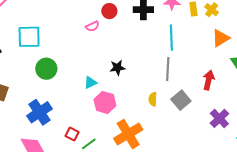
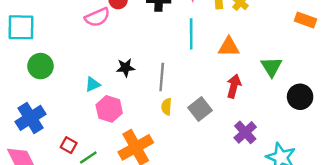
pink semicircle: (92, 26) -> (97, 17), size x1.5
orange triangle: (221, 38) -> (229, 47), moved, turned 30
gray line: (168, 69) -> (162, 77), moved

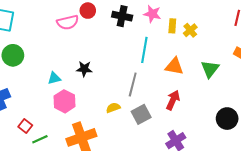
green triangle: (271, 67) -> (210, 69), moved
gray line: (162, 77) -> (133, 84), moved
yellow semicircle: (166, 107) -> (113, 108), turned 56

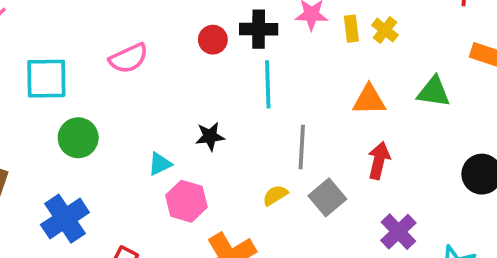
red circle: (88, 11) -> (213, 40), moved
pink semicircle: (68, 22) -> (129, 58), moved
cyan line: (144, 50) -> (268, 84), moved
green triangle: (210, 69) -> (434, 92), turned -48

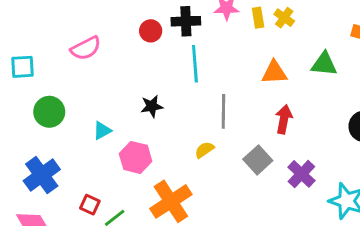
cyan square: (46, 79) -> (22, 67), size x0.7
cyan triangle: (160, 164) -> (102, 131), moved
gray square: (327, 197) -> (258, 160), moved

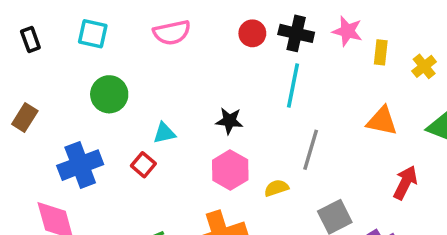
yellow cross: (284, 18) -> (424, 66), moved
red arrow: (284, 119) -> (405, 183), moved
pink hexagon: (136, 157) -> (230, 170), moved
red square: (90, 205) -> (143, 165), moved

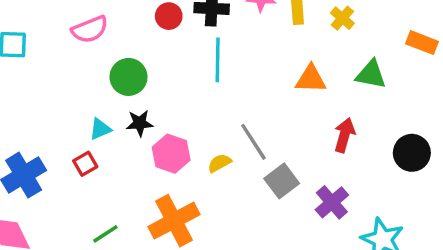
green circle: (109, 94) -> (129, 77), moved
black star: (229, 121) -> (140, 123), moved
gray line: (311, 150) -> (253, 142), moved, turned -39
red square: (143, 165) -> (85, 164), turned 30

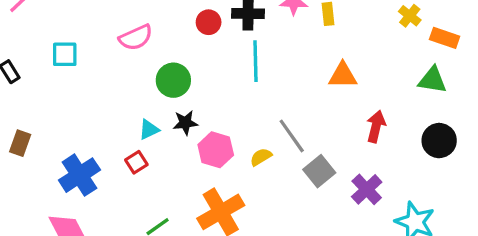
yellow cross: (342, 18) -> (410, 16), moved
green triangle: (371, 74) -> (433, 80), moved

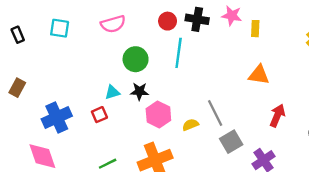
cyan line: (256, 61) -> (179, 53), moved

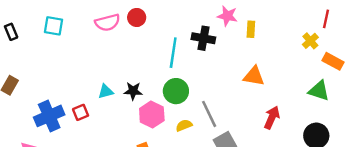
black cross: (197, 19) -> (203, 38), moved
red circle: (168, 21) -> (137, 17), moved
green circle: (136, 59) -> (176, 91), moved
red square: (99, 115) -> (81, 112), moved

